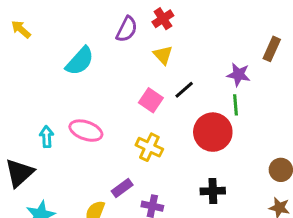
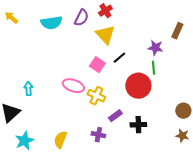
yellow triangle: (163, 55) -> (105, 35), size x1.5
cyan semicircle: (80, 61) -> (51, 23), moved, turned 40
pink ellipse: (86, 131) -> (73, 86), moved
purple rectangle: (122, 188) -> (115, 116), moved

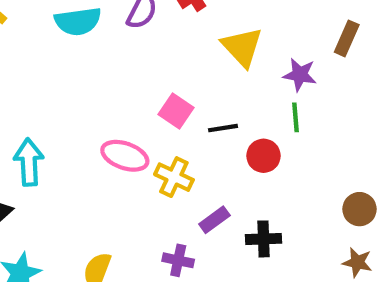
yellow triangle: (105, 35) -> (242, 47), moved
black line: (119, 58) -> (223, 128), moved, turned 32
red circle: (138, 86) -> (264, 156), size x0.6
cyan arrow: (28, 89) -> (29, 162), size x1.5

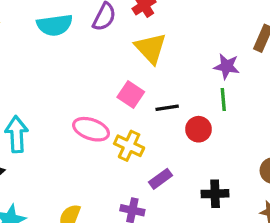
yellow triangle: (242, 47) -> (151, 48), moved
black cross: (264, 239) -> (215, 194), moved

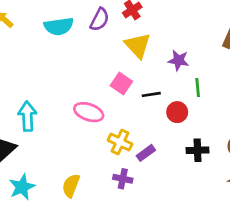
purple star: (227, 66) -> (179, 60), moved
yellow cross: (129, 146) -> (120, 142), moved
black cross: (215, 194) -> (198, 150), moved

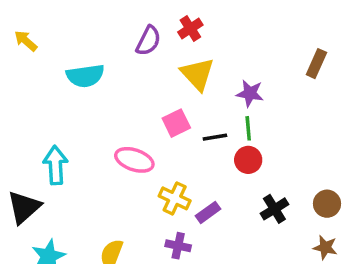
cyan semicircle: (59, 26) -> (85, 76), moved
pink square: (121, 84) -> (176, 123), turned 30
green line: (198, 88) -> (248, 128), moved
black cross: (198, 150) -> (274, 209), turned -30

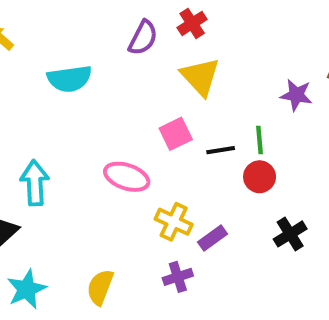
purple star: (250, 93) -> (296, 95), moved
purple cross: (178, 246) -> (178, 277), turned -30

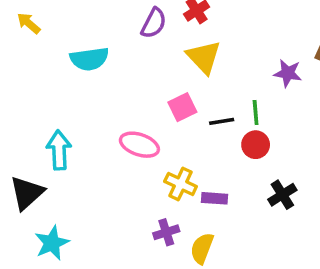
purple rectangle: (213, 238) -> (214, 198), turned 40
purple cross: (178, 277) -> (166, 232), moved
yellow semicircle: (100, 287) -> (202, 248), moved

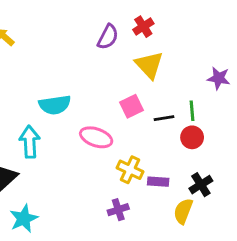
cyan semicircle: (89, 59) -> (55, 105), moved
black cross: (282, 195) -> (201, 185), moved
yellow semicircle: (202, 248) -> (183, 211), moved

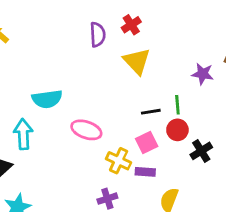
purple semicircle: (108, 37) -> (98, 35), turned -30
pink square: (132, 106) -> (147, 143), moved
black cross: (201, 185) -> (201, 151), moved

